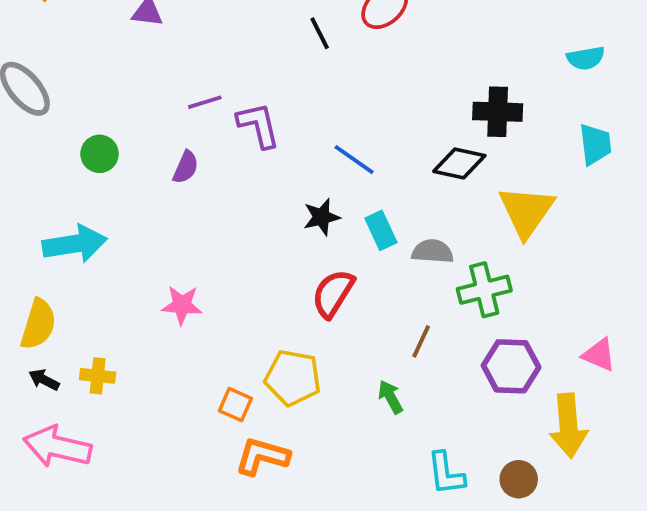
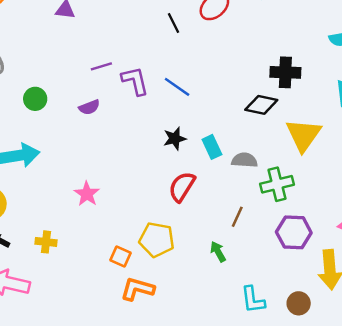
blue line: (354, 160) -> (177, 87), moved
purple semicircle: (186, 167) -> (89, 107), turned 45
pink star: (182, 305) -> (87, 194), turned 30
yellow cross: (98, 376) -> (46, 242), moved

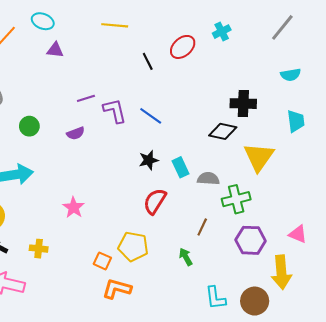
brown circle: (299, 303) -> (255, 301), size x1.4

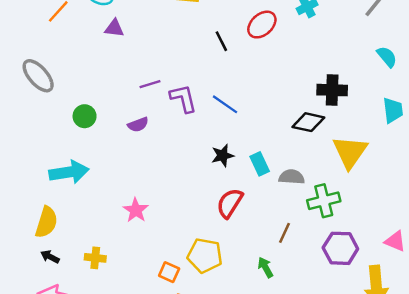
cyan semicircle: (291, 75) -> (387, 57), turned -120

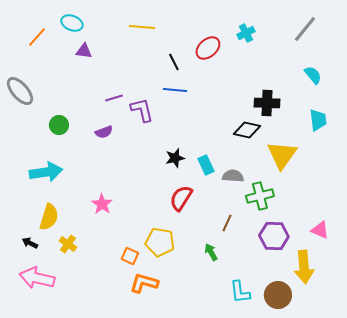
blue line: (225, 104) -> (175, 90), moved, turned -30
yellow semicircle: (46, 222) -> (49, 217), moved
yellow cross: (95, 258) -> (68, 244), turned 30

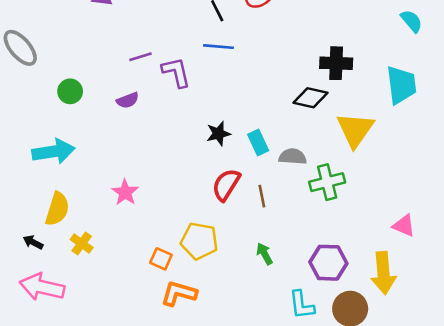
cyan semicircle: (313, 75) -> (412, 21), moved
cyan trapezoid: (318, 120) -> (401, 85), size x1.4
brown line: (227, 223) -> (262, 196), moved, turned -36
purple hexagon: (274, 236) -> (328, 263), moved

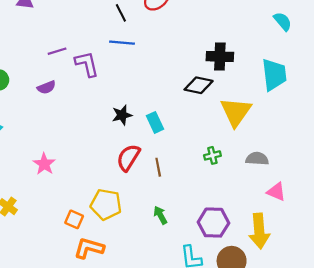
gray semicircle: (293, 157) -> (257, 159), moved
green cross: (327, 182) -> (212, 155), size x0.6

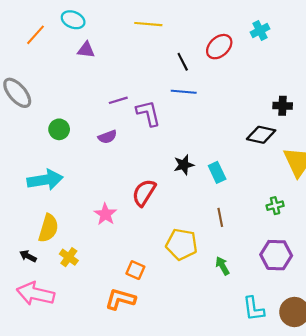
black cross: (220, 57) -> (283, 106), size x0.7
red semicircle: (128, 158) -> (144, 193), moved
yellow pentagon: (106, 204) -> (182, 244), moved
purple hexagon: (213, 223) -> (276, 255), moved
orange L-shape: (89, 248) -> (120, 299), moved

